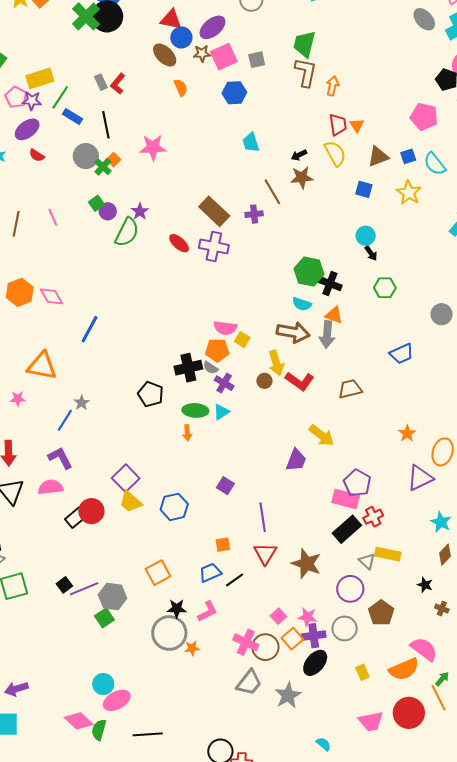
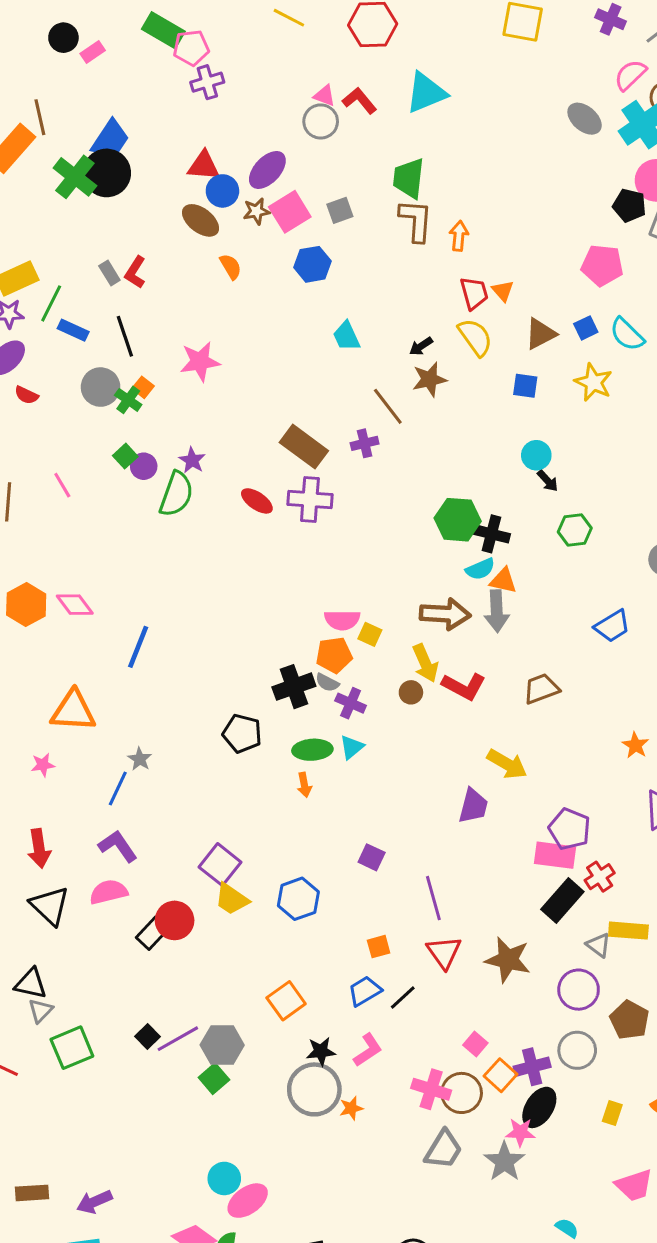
cyan semicircle: (302, 304) -> (480, 569), moved, turned -36
pink star: (307, 617) -> (520, 1132), moved
yellow rectangle: (362, 672) -> (612, 1113), turned 49

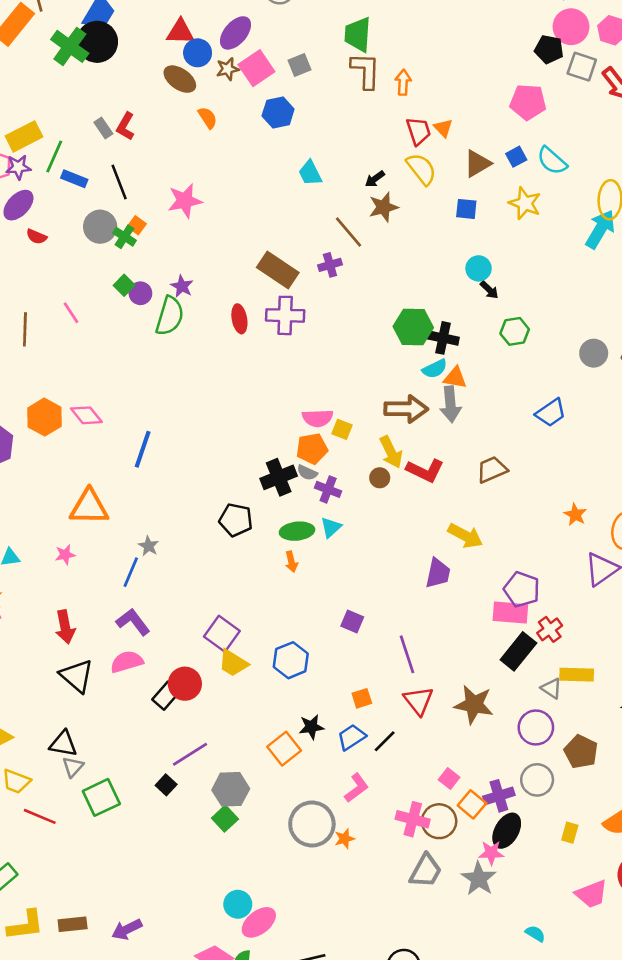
red ellipse: (257, 501) -> (239, 319), turned 48
purple line: (178, 1039) -> (190, 754), moved
black star: (321, 1051) -> (311, 727), moved

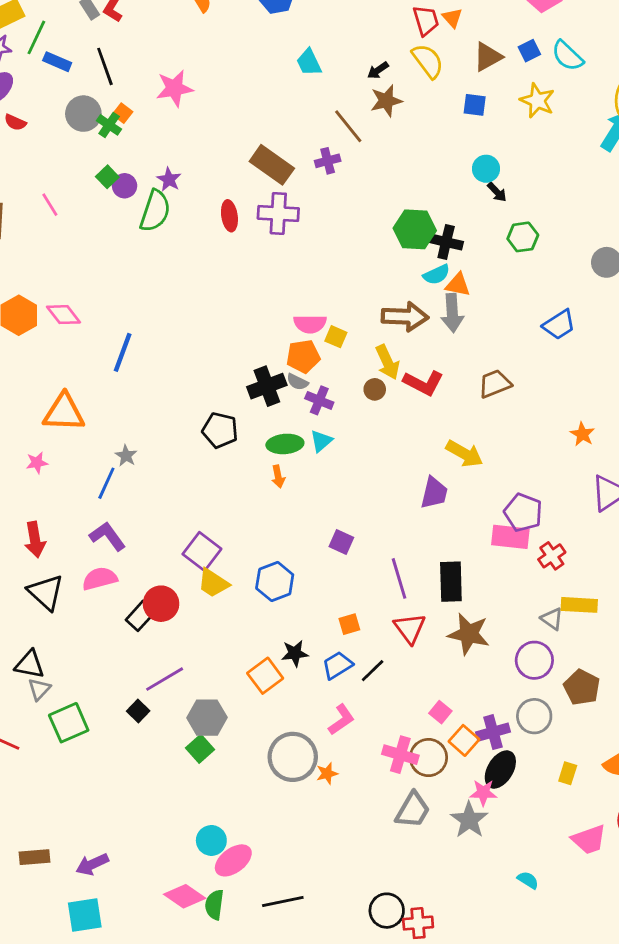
black rectangle: (518, 651) -> (451, 582), moved, turned -42

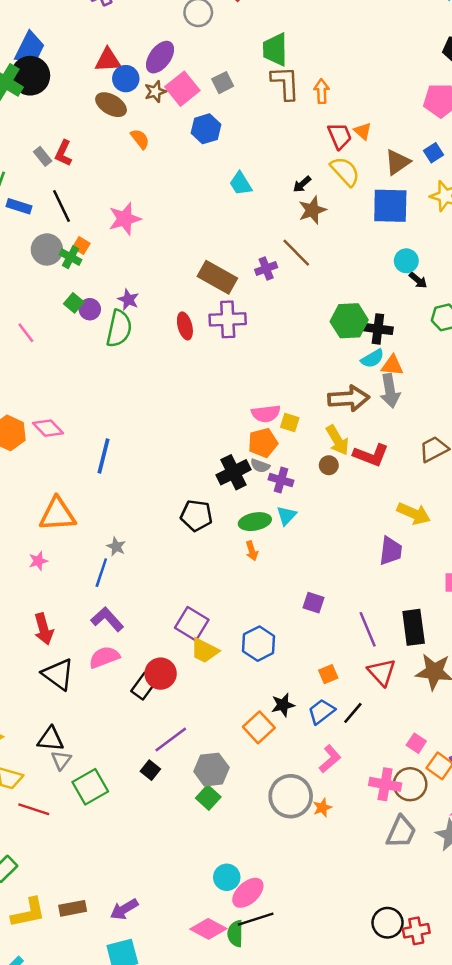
blue square: (475, 105) -> (390, 206), size x1.8
brown line: (348, 126) -> (296, 253), moved
black line: (283, 901) -> (256, 919), moved

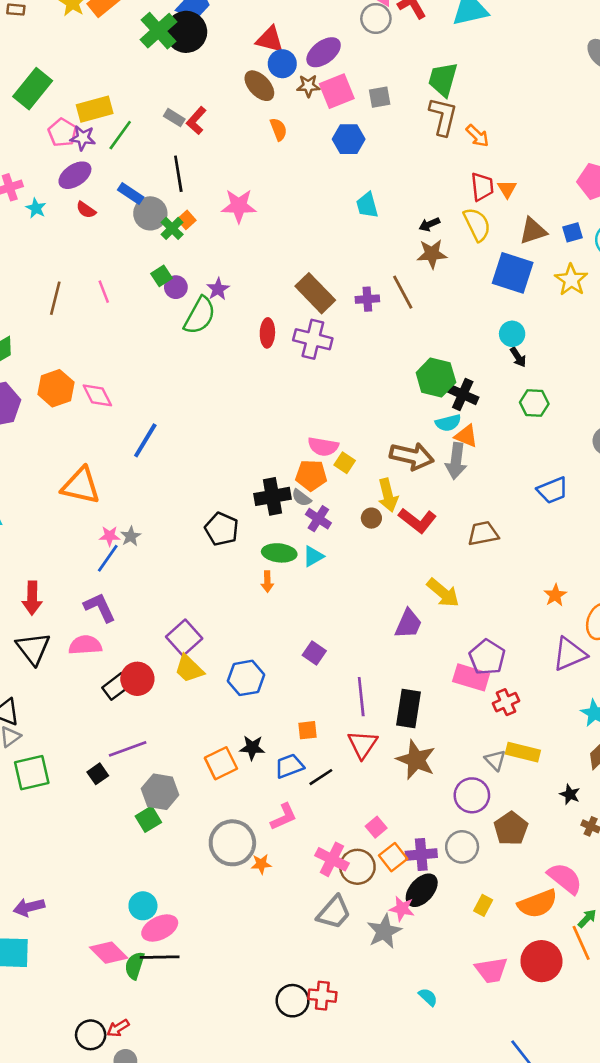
orange arrow: (322, 91) -> (477, 136), turned 120
gray rectangle: (43, 156) -> (174, 118), turned -36
blue rectangle: (19, 206) -> (131, 194), moved
pink star: (38, 561) -> (110, 536), moved
red cross: (416, 931) -> (322, 996), moved

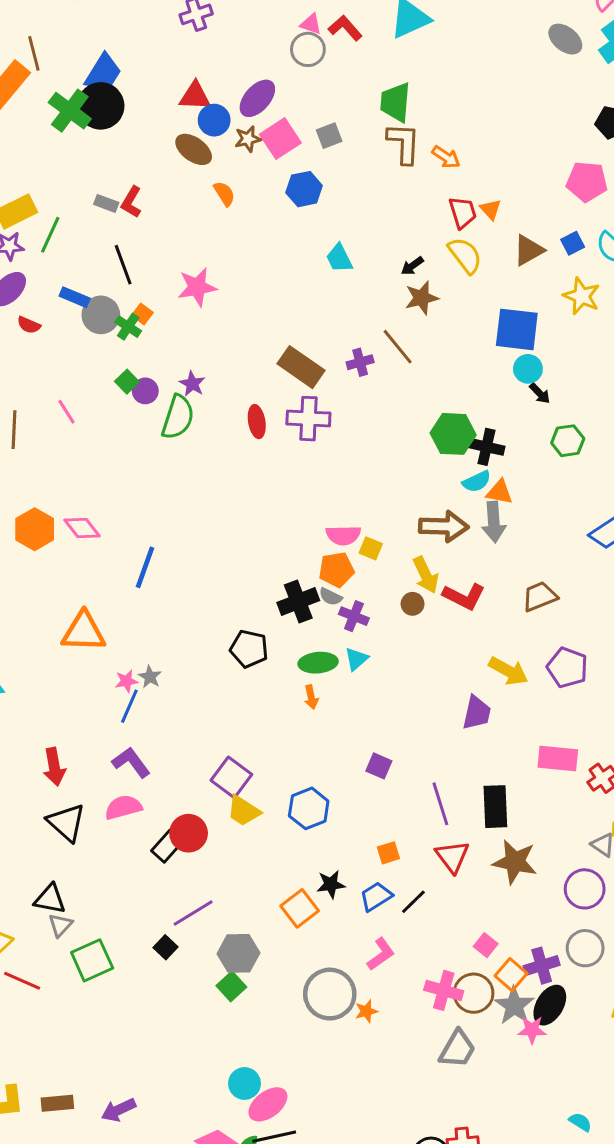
blue square: (513, 273) -> (517, 329), moved
purple pentagon: (487, 657) -> (567, 668), moved
gray star: (384, 931) -> (514, 1006), moved

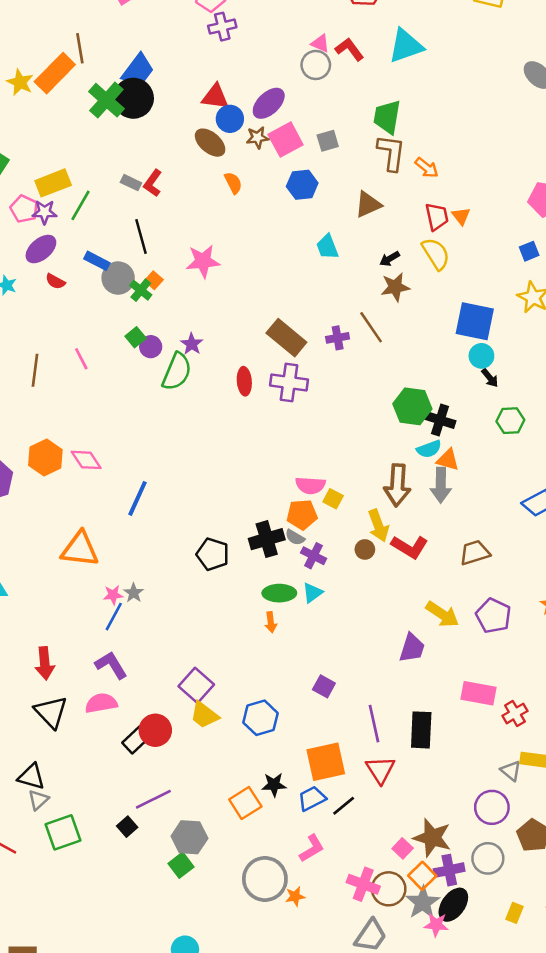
brown triangle: (529, 250) -> (368, 204), moved
brown arrow: (444, 526) -> (397, 485), turned 87
black pentagon: (249, 649) -> (213, 554), moved
orange square: (388, 853) -> (326, 762), size x2.0
brown star: (515, 862) -> (432, 838), moved

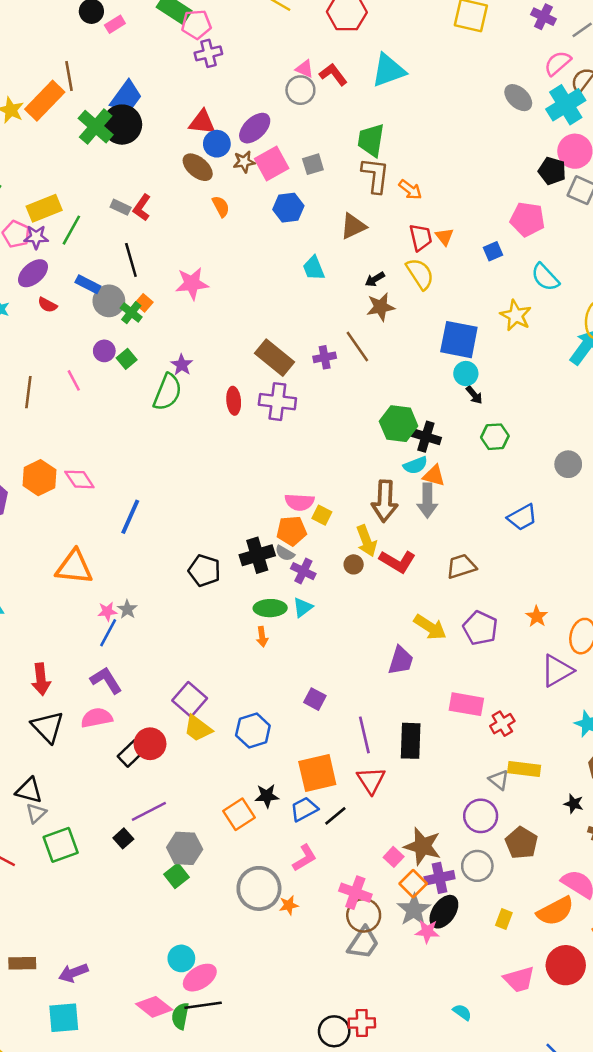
blue square: (529, 251) -> (493, 251), moved
purple circle: (151, 347) -> (104, 351), moved
brown circle: (389, 889) -> (364, 915), moved

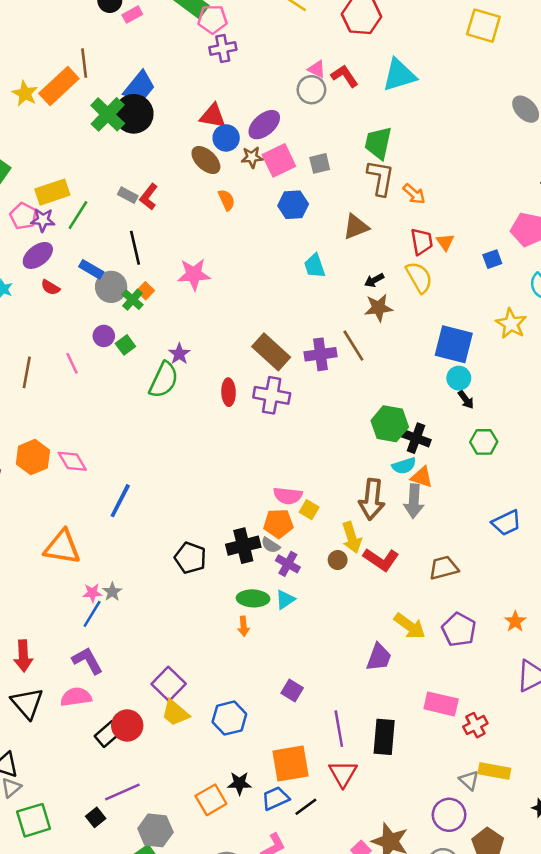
purple cross: (325, 357) -> (321, 354), size x1.4

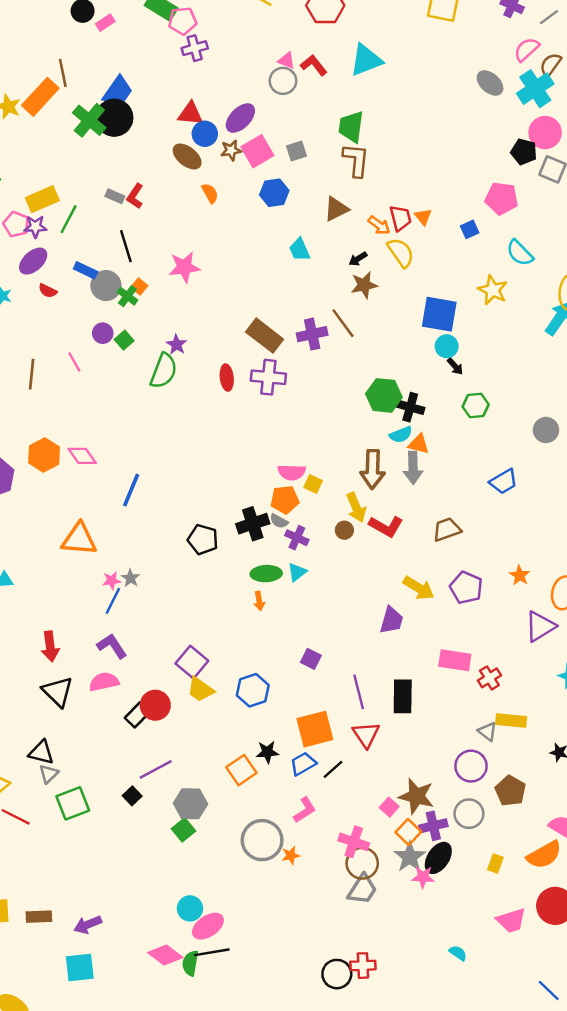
orange arrow: (414, 194) -> (379, 225), moved

